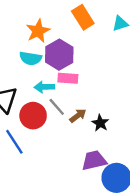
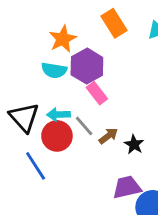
pink rectangle: (68, 78) -> (97, 93), turned 48
cyan arrow: (44, 87) -> (58, 115), moved

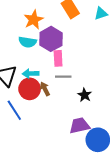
pink rectangle: (97, 93) -> (58, 58), turned 35
gray line: (84, 126) -> (63, 77), moved, turned -49
brown arrow: (108, 136) -> (45, 89), moved, turned -80

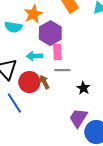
cyan semicircle: (28, 42) -> (13, 27), moved
cyan arrow: (31, 74) -> (34, 56), moved
purple trapezoid: (79, 126) -> (78, 118), turned -45

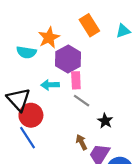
gray line: (62, 70) -> (82, 101), turned 35
red circle: (29, 82) -> (31, 115), moved
brown arrow: (44, 82) -> (82, 142), moved

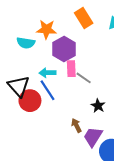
orange star: (49, 38) -> (46, 29), turned 30
gray line: (82, 101) -> (84, 78), moved
blue line: (28, 138) -> (47, 90), moved

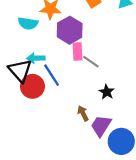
cyan arrow: (47, 73) -> (36, 58), moved

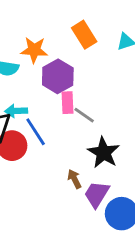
black star: (107, 92) -> (104, 153), size x1.6

